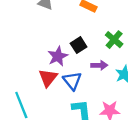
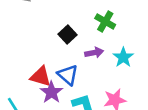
purple star: (58, 56) -> (51, 92), moved
red triangle: (48, 78) -> (41, 76), turned -42

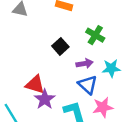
cyan star: (123, 57) -> (111, 68), turned 30
blue triangle: (68, 75) -> (88, 85), moved

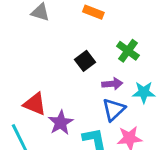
red triangle: (35, 85) -> (35, 104), moved
blue triangle: (88, 85) -> (114, 110), turned 30

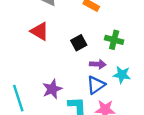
green cross: (128, 51) -> (114, 40), turned -30
red triangle: (35, 104) -> (40, 31), moved

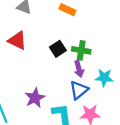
green cross: (114, 40) -> (81, 50), moved
purple arrow: (98, 64) -> (79, 69), turned 77

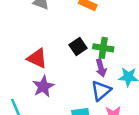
red triangle: (17, 40) -> (37, 58), moved
purple star: (35, 98) -> (43, 86), moved

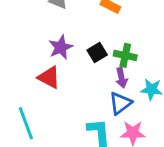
red triangle: (37, 58) -> (49, 77), moved
purple star: (43, 86) -> (61, 47), moved

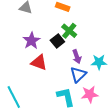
green cross: (125, 55) -> (69, 31), moved, turned 35
red triangle: (49, 77) -> (39, 62), moved

